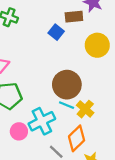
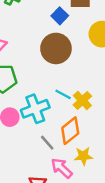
brown circle: (67, 85) -> (56, 48), moved

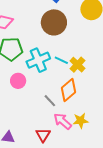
cyan cross: (35, 109) -> (38, 60), moved
yellow star: (83, 156) -> (81, 121), moved

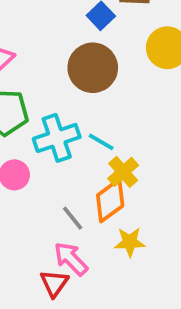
yellow cross: (78, 65) -> (123, 172), moved
pink arrow: (63, 121) -> (71, 259), moved
yellow star: (81, 121) -> (130, 242), moved

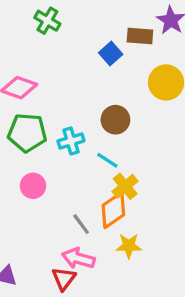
brown circle: (93, 68) -> (115, 120), moved, size x0.7
cyan cross: (57, 138) -> (71, 141), moved, size x0.7
pink arrow: (71, 259) -> (78, 258), turned -32

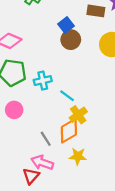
blue square: (111, 54) -> (66, 25), moved
brown circle: (115, 120) -> (71, 40), moved

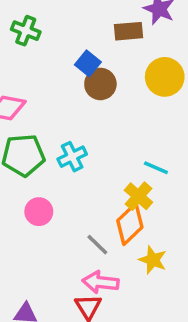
cyan line: (67, 96) -> (156, 168), moved
yellow star: (78, 156) -> (153, 260), turned 30

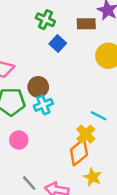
green cross: (26, 31) -> (45, 20), moved
brown circle: (100, 84) -> (38, 87), moved
gray line: (97, 245) -> (29, 183), moved

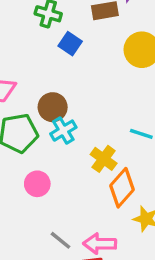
yellow cross: (86, 134) -> (104, 159), moved

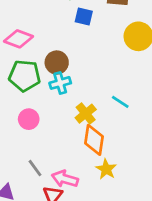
blue square: (70, 44) -> (84, 17), turned -36
orange diamond: (122, 188) -> (94, 140), turned -48

